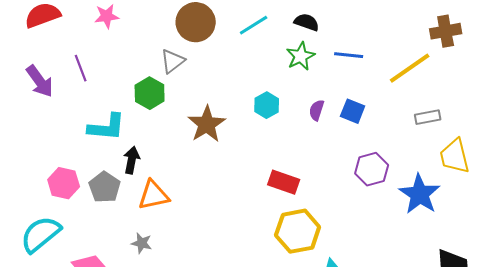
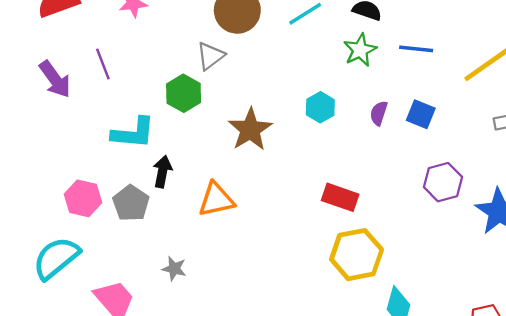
orange triangle: (154, 195) -> (216, 200), moved

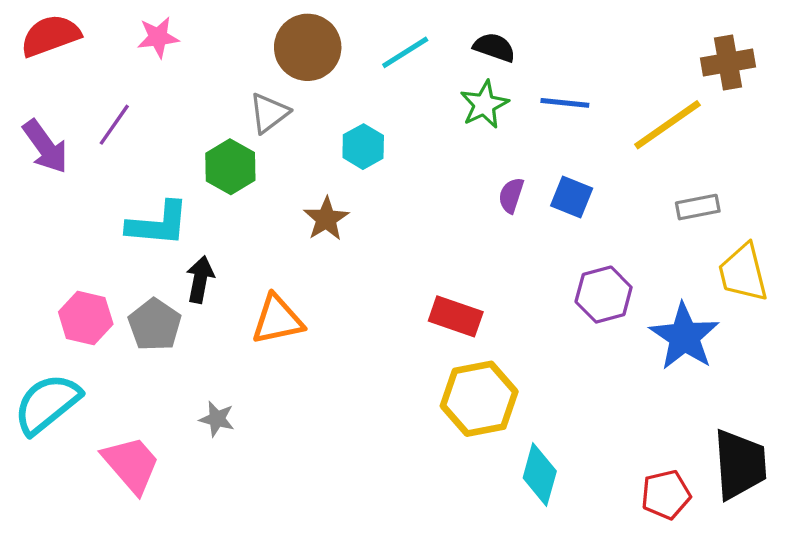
purple line: (103, 64) -> (114, 125), turned 56
cyan hexagon: (320, 107) -> (363, 147), moved
brown star: (250, 130) -> (326, 219), size x0.7

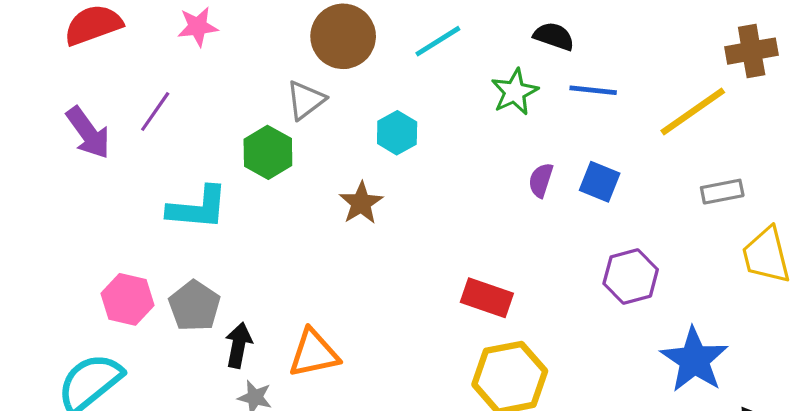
black semicircle: (494, 47) -> (554, 36), moved
black arrow: (200, 279) -> (239, 345), moved
orange triangle: (277, 320) -> (314, 353), moved
blue star: (684, 337) -> (694, 360), moved

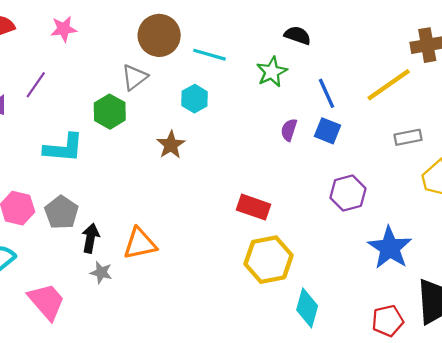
cyan line: (438, 41) -> (210, 55), moved, turned 48
blue line: (593, 90) -> (326, 93), moved, turned 60

